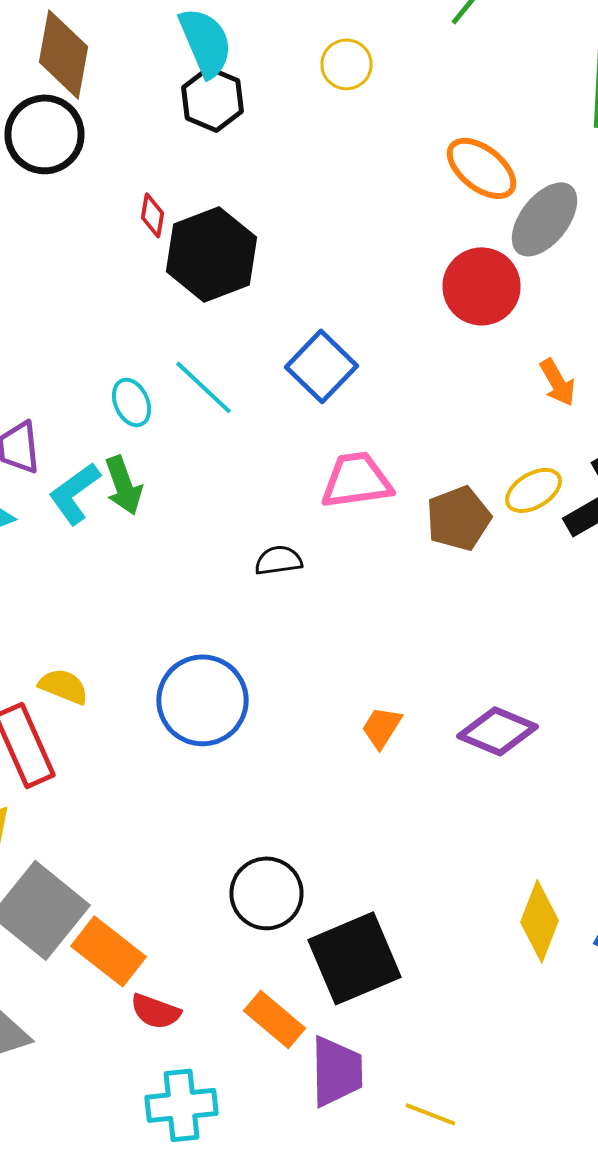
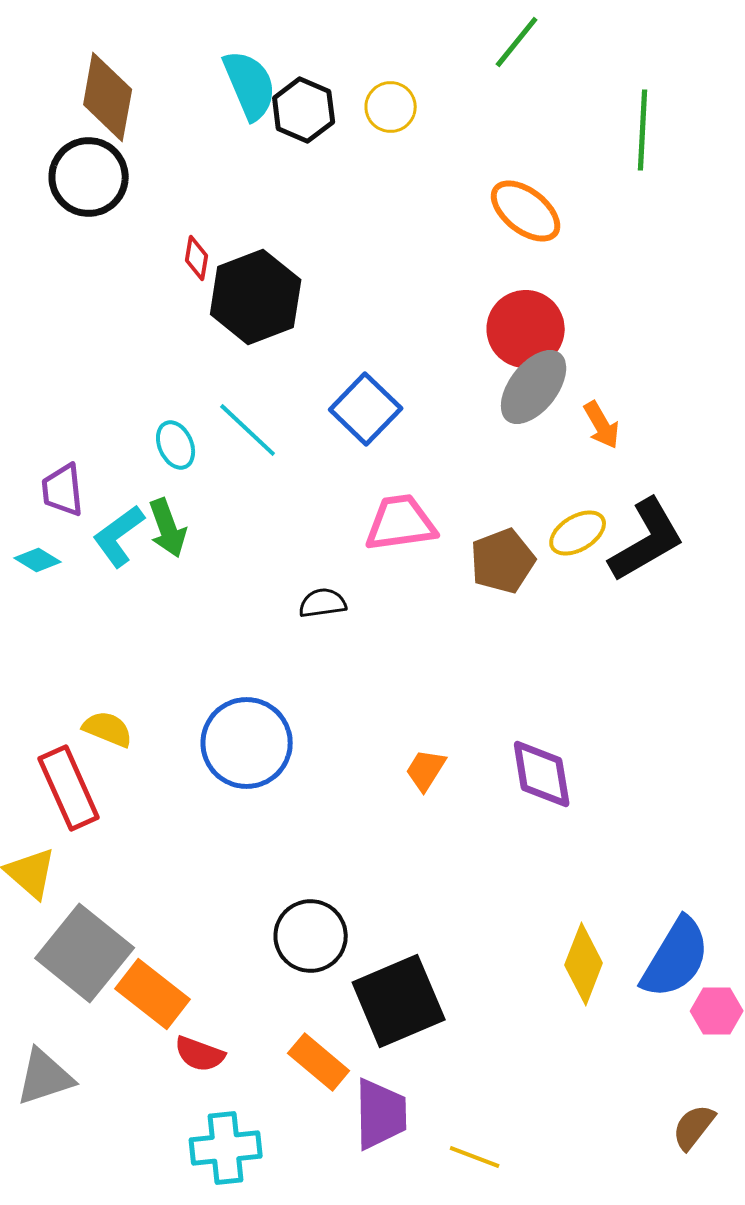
black hexagon: (212, 99) -> (304, 110), moved
gray ellipse: (544, 219) -> (534, 387), moved
purple diamond: (498, 731) -> (542, 774), turned 58

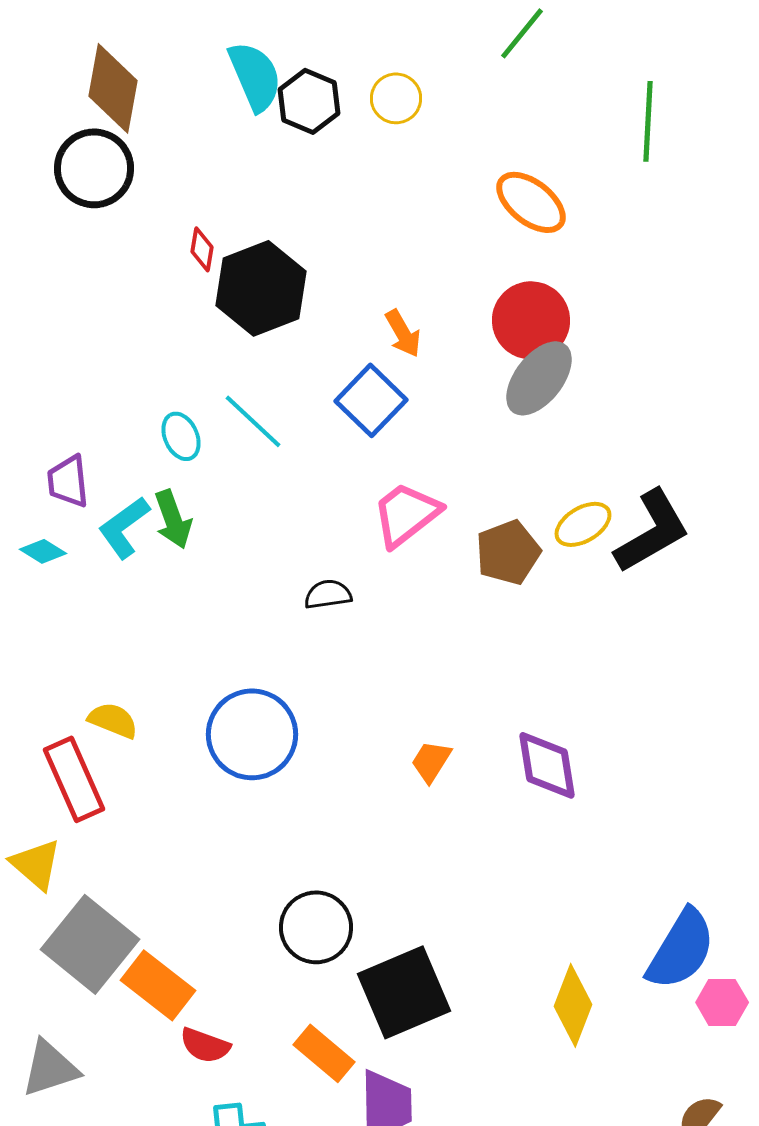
orange arrow: (602, 425) -> (403, 333), moved
pink trapezoid: (401, 523) -> (406, 514), turned -30
yellow diamond: (584, 964) -> (573, 1005), moved

